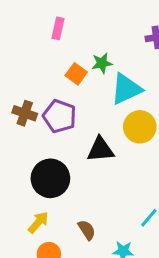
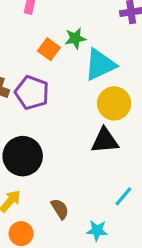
black triangle: (100, 150) -> (105, 141), moved

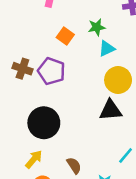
green star: (75, 38) -> (97, 27), moved
cyan triangle: (100, 65) -> (107, 49), size x0.6

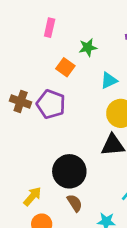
green star: (97, 27) -> (88, 47), moved
black circle: (44, 123) -> (69, 171), moved

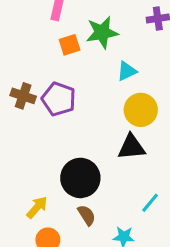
green star: (88, 47) -> (102, 32), size x1.5
orange square: (65, 67) -> (70, 45), moved, turned 36

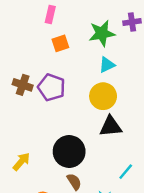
green star: (102, 32) -> (102, 33), moved
yellow circle: (141, 110) -> (103, 96), moved
yellow arrow: (37, 207) -> (21, 162), moved

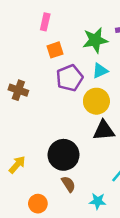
purple pentagon: (52, 87) -> (70, 78), moved, turned 30

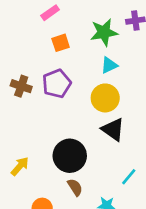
pink rectangle: (45, 22) -> (50, 13), turned 42
purple pentagon: (70, 78) -> (57, 84), moved
black triangle: (104, 130) -> (113, 129), turned 40

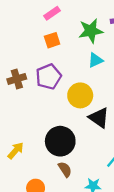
pink rectangle: (50, 13) -> (52, 13), moved
brown cross: (21, 86) -> (17, 79), turned -36
yellow circle: (105, 98) -> (80, 95), moved

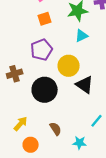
brown cross: (17, 79) -> (15, 74), moved
black circle: (60, 141) -> (45, 90), moved
yellow arrow: (16, 151) -> (21, 124), moved

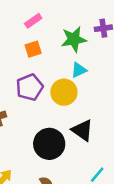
yellow circle: (69, 66) -> (64, 92), moved
black circle: (45, 90) -> (49, 144), moved

